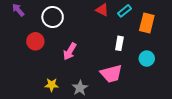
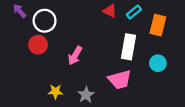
white circle: (53, 17) -> (45, 21), moved
white rectangle: (119, 43) -> (128, 47), size x1.6

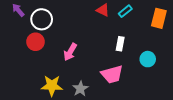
orange rectangle: (158, 25) -> (159, 18), moved
white rectangle: (128, 47) -> (120, 44), size x0.6
yellow star: (55, 92) -> (52, 86), size x1.5

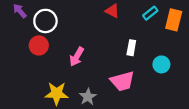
cyan rectangle: (125, 11) -> (150, 13), moved

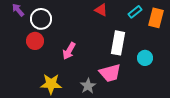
white rectangle: (131, 48) -> (118, 43), size x1.6
gray star: (88, 97) -> (88, 86), moved

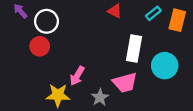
pink arrow: (69, 51) -> (77, 76), moved
cyan circle: (145, 58) -> (165, 66), size x1.5

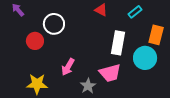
orange rectangle: (177, 20) -> (156, 35), moved
white circle: (46, 21) -> (54, 24), moved
yellow star: (58, 95) -> (37, 84), moved

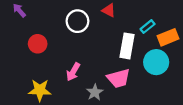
cyan rectangle: (135, 12) -> (148, 27), moved
white circle: (54, 24) -> (77, 21), moved
orange rectangle: (156, 35) -> (168, 37), turned 54

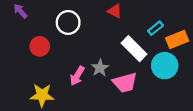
white circle: (77, 21) -> (68, 22), moved
white rectangle: (127, 46) -> (134, 49), turned -55
gray star: (95, 92) -> (100, 68), moved

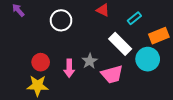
cyan rectangle: (156, 28) -> (134, 18), moved
red circle: (40, 46) -> (41, 62), moved
pink arrow: (77, 76) -> (69, 68), turned -30

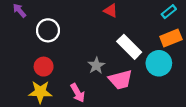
cyan rectangle: (134, 18) -> (169, 12), moved
white circle: (61, 20) -> (48, 30), moved
pink arrow: (69, 68) -> (78, 93), moved, turned -30

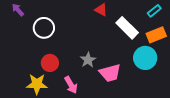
white rectangle: (129, 47) -> (127, 28), moved
red circle: (44, 67) -> (50, 63), moved

